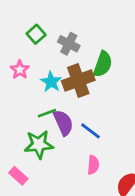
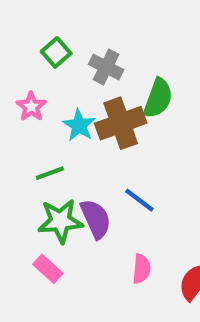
green line: (47, 113) -> (50, 173), moved
purple semicircle: (63, 123) -> (96, 219), moved
pink semicircle: (93, 165) -> (141, 269), moved
pink rectangle: (18, 176) -> (48, 269), moved

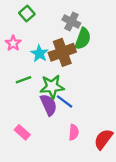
gray cross: (106, 67) -> (71, 22), moved
blue line: (139, 200) -> (65, 101), moved
green star: (60, 221) -> (52, 87), moved

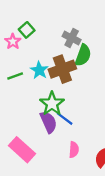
pink star: (13, 43) -> (13, 41), moved
green line: (23, 80) -> (15, 76), moved
green star: (52, 87) -> (52, 104), turned -30
pink rectangle: (22, 132) -> (22, 150), size x1.6

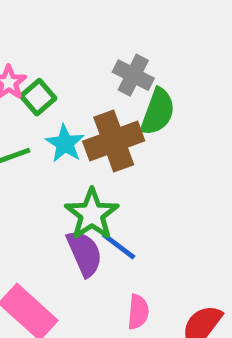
green square: (27, 30) -> (38, 97), moved

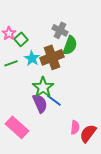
pink semicircle: (138, 312) -> (75, 127), moved

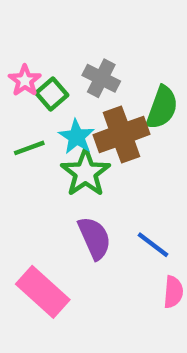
gray cross: (60, 30) -> (101, 78), moved
green star: (43, 87) -> (86, 173), moved
blue line: (54, 100) -> (153, 245), moved

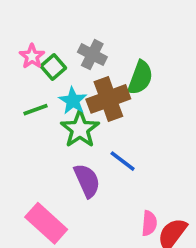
blue line: (153, 245) -> (123, 161), moved

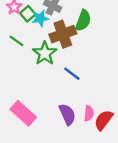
cyan star: (73, 101) -> (40, 18), moved, turned 30
green line: (36, 110) -> (16, 41), turned 56
purple semicircle: (87, 181) -> (67, 114), moved

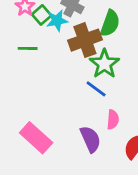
green line: (16, 41) -> (28, 48), turned -35
green star: (45, 53) -> (104, 64), moved
pink semicircle: (89, 113) -> (113, 120), moved

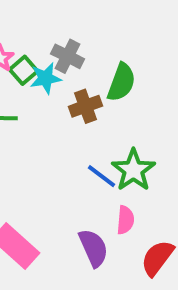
brown cross: (85, 40) -> (85, 106), size x0.7
green star: (104, 64) -> (133, 170), moved

